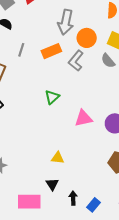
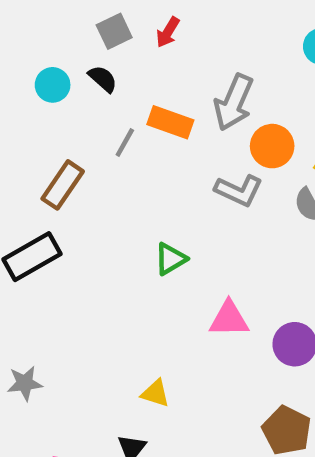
orange rectangle: (51, 51) -> (170, 122), moved, turned 30
gray L-shape: (76, 61) -> (239, 190), turned -115

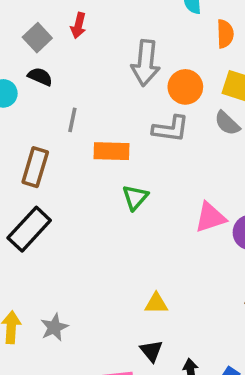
orange rectangle: (170, 122) -> (112, 151), moved
pink triangle: (229, 319) -> (210, 217), moved

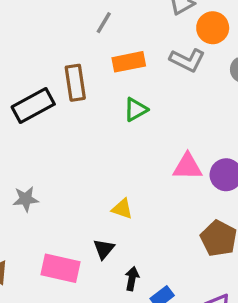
orange rectangle: (112, 151) -> (129, 62), turned -32
brown rectangle: (35, 167) -> (75, 83), moved, turned -44
pink triangle: (210, 217) -> (188, 167), moved

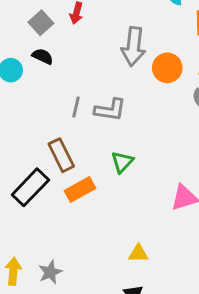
gray line: (104, 23) -> (76, 107), moved
gray L-shape: (187, 60) -> (110, 110), moved
orange rectangle: (129, 62) -> (80, 189), moved

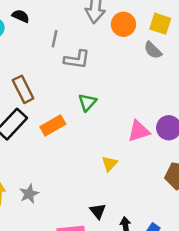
gray line: (76, 107) -> (55, 39), moved
brown rectangle: (61, 155) -> (23, 89), moved
yellow triangle: (138, 253) -> (109, 164), moved, turned -48

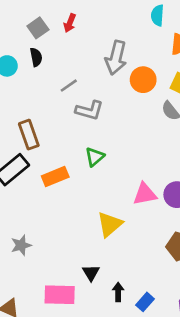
black semicircle: (21, 16) -> (36, 57), turned 48
gray line: (55, 39) -> (69, 86), turned 36
yellow triangle: (109, 164) -> (110, 224), size x1.5

